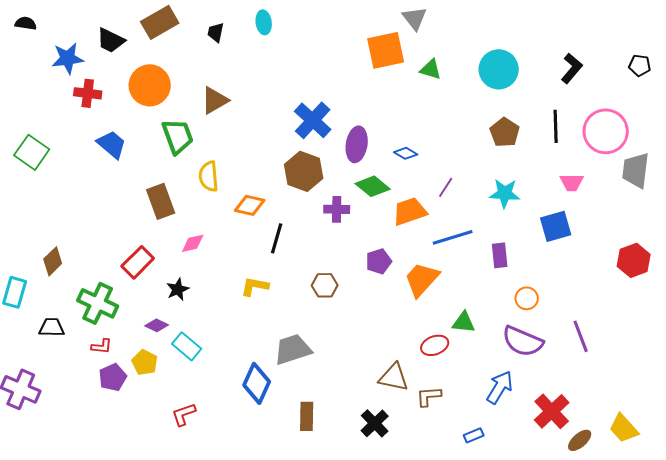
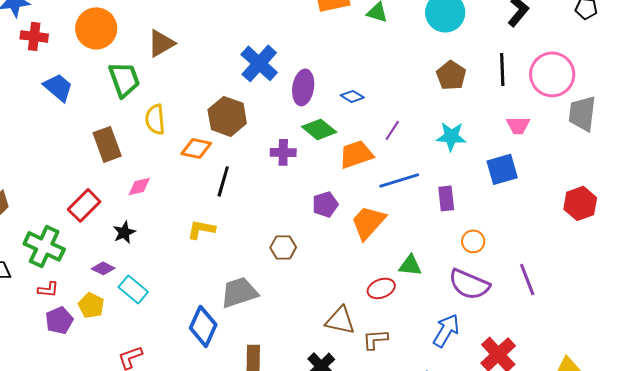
brown hexagon: (304, 171) -> (227, 116), moved
brown hexagon: (325, 285) -> (283, 247), moved

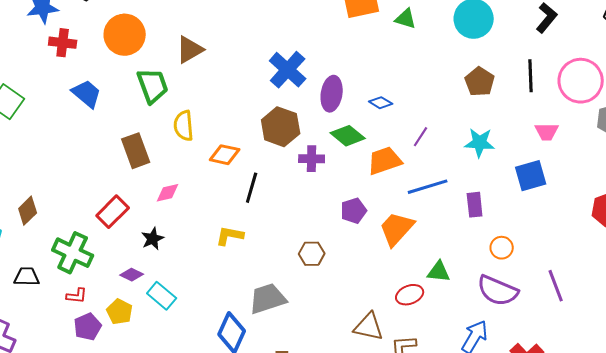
brown hexagon: (227, 116) -> (281, 127), moved

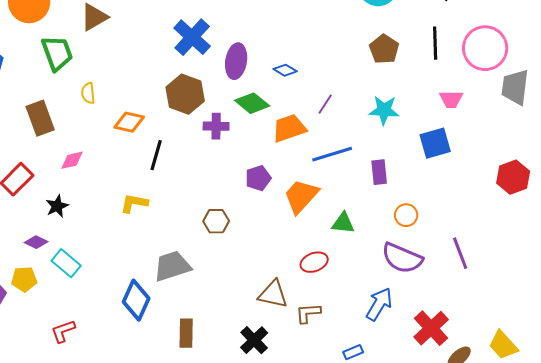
yellow semicircle: (184, 126) -> (88, 93), size x0.7
green triangle: (439, 272) -> (343, 223), moved
yellow pentagon: (120, 312) -> (24, 279), turned -30

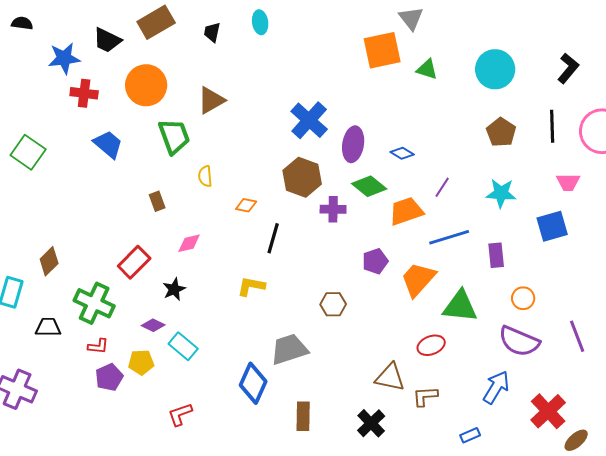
brown rectangle: (40, 118) -> (157, 201), size x0.6
orange diamond: (129, 122) -> (246, 205), size x0.7
green triangle: (343, 223) -> (460, 306), size x1.5

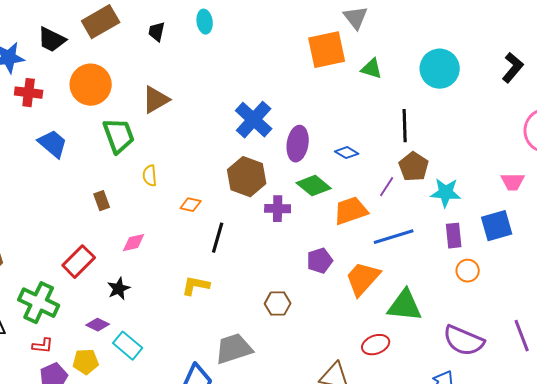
black line: (552, 126) -> (405, 126), moved
brown pentagon: (501, 132) -> (414, 167), moved
purple rectangle: (496, 255) -> (454, 236), moved
orange circle: (523, 298) -> (468, 271), moved

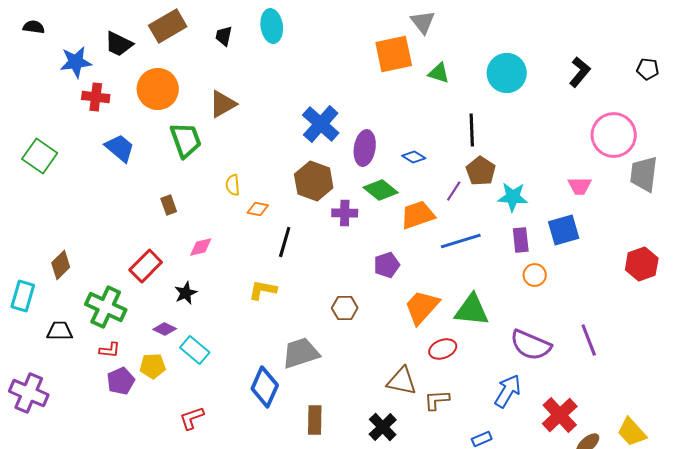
cyan ellipse: (205, 22) -> (272, 26), size x1.4
yellow semicircle: (150, 176) -> (233, 185), moved
orange trapezoid: (363, 279) -> (422, 307), moved

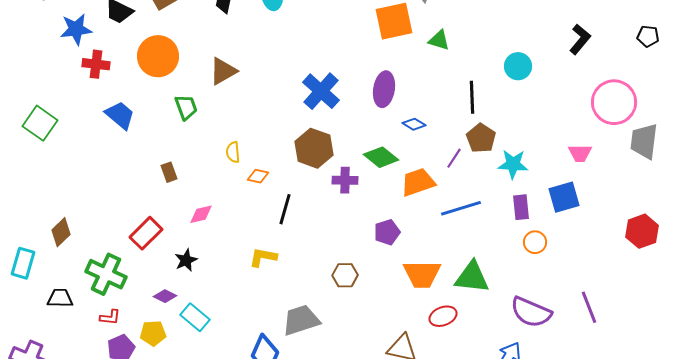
cyan circle: (507, 73) -> (518, 66), moved, size x0.7
green trapezoid: (186, 140) -> (186, 107), size x0.7
purple ellipse: (365, 148) -> (384, 89), moved
orange trapezoid: (422, 307) -> (422, 274), turned -132

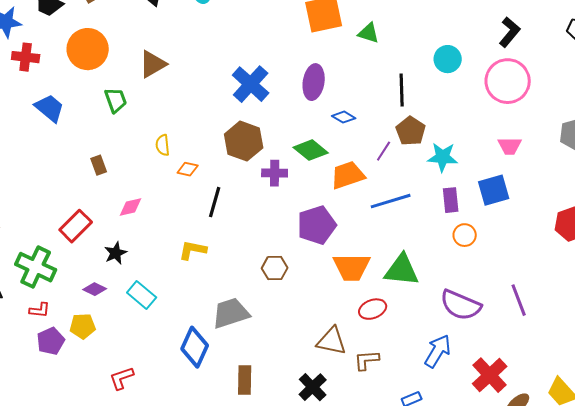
pink circle: (614, 102) -> (508, 81), moved
purple pentagon: (387, 232) -> (317, 225), size x1.5
cyan rectangle: (195, 317) -> (142, 295), moved

